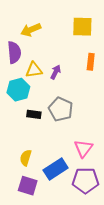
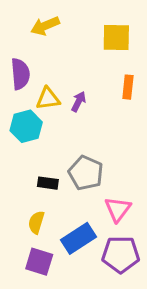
yellow arrow: (31, 30) -> (45, 26), moved
gray pentagon: (61, 109) -> (86, 173), moved
black rectangle: (34, 114) -> (48, 183), moved

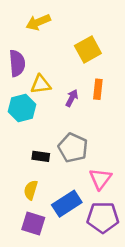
yellow square: (116, 38) -> (88, 50), moved, turned -30
orange rectangle: (128, 87) -> (98, 89), moved
purple arrow: (79, 102) -> (72, 98), moved

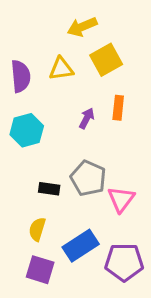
yellow arrow: (38, 22) -> (82, 27), moved
yellow triangle: (41, 84) -> (61, 69), moved
pink triangle: (100, 179) -> (121, 199), moved

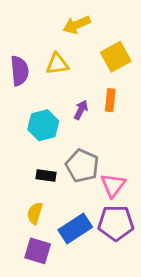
yellow square: (106, 60) -> (116, 57), moved
cyan hexagon: (27, 130) -> (43, 125), moved
purple pentagon: (124, 262) -> (116, 223), moved

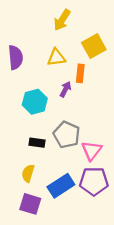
yellow arrow: (77, 25) -> (62, 20), turned -35
yellow triangle: (57, 64) -> (56, 57), moved
orange rectangle: (110, 100) -> (80, 73), moved

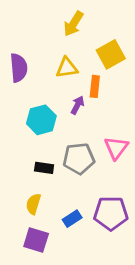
gray pentagon: (67, 135) -> (79, 159), turned -30
pink triangle: (92, 151) -> (116, 148), moved
blue rectangle: (61, 186) -> (72, 219), size x0.6

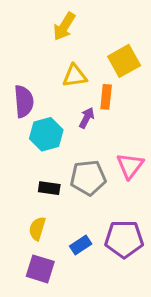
yellow arrow: (73, 24) -> (64, 27), moved
purple semicircle: (19, 68) -> (24, 101), moved

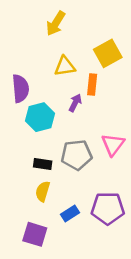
yellow semicircle: (37, 229) -> (43, 191), moved

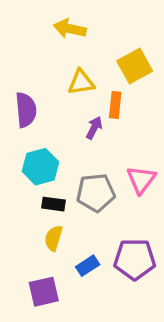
yellow arrow: (56, 23) -> (70, 29), turned 70
cyan hexagon: (40, 117) -> (41, 167), moved
purple square: (35, 234) -> (44, 292), turned -30

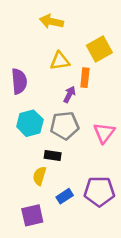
gray pentagon: (96, 193) -> (65, 126), moved
black rectangle: (53, 204) -> (53, 156), moved

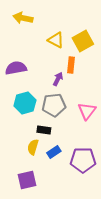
yellow arrow: (51, 21) -> (23, 18), moved
yellow triangle: (60, 61) -> (56, 40), moved, turned 36
purple semicircle: (19, 81) -> (16, 68), turned -95
blue rectangle: (65, 196) -> (54, 152), moved

